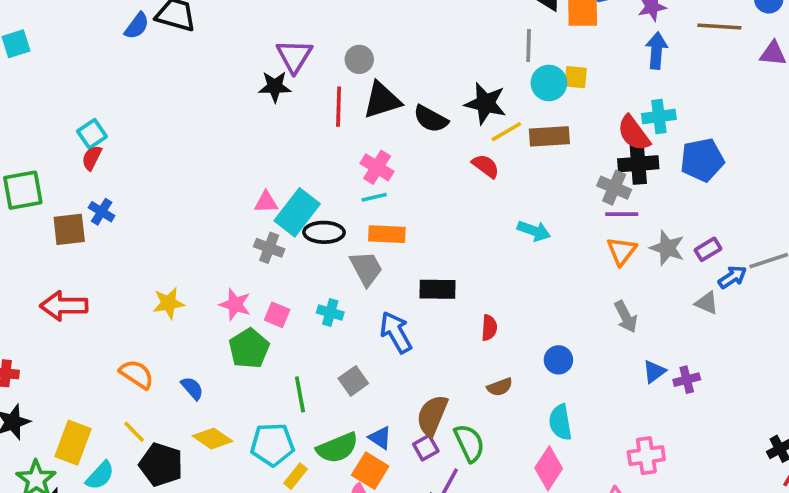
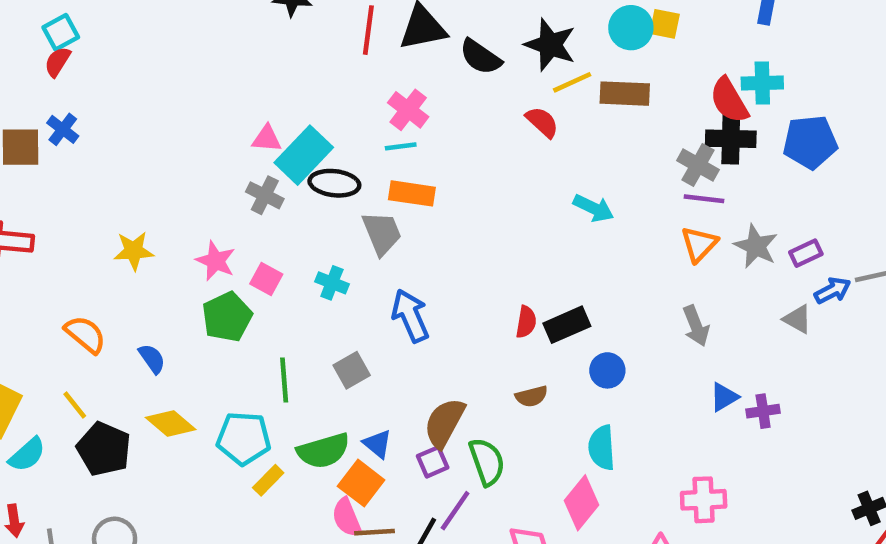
black rectangle: (437, 289) -> (567, 325), moved, turned -30

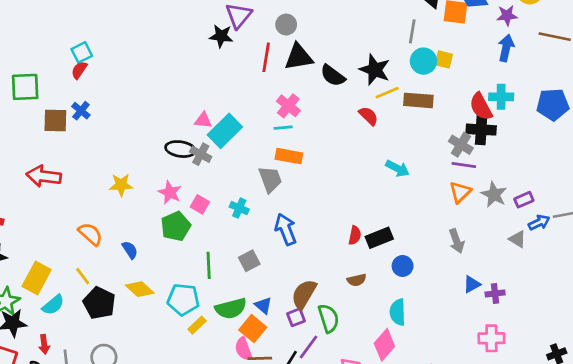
blue pentagon: (810, 142) -> (553, 104), moved
black ellipse: (334, 183) -> (180, 149), moved
pink cross: (704, 500) -> (491, 338), moved

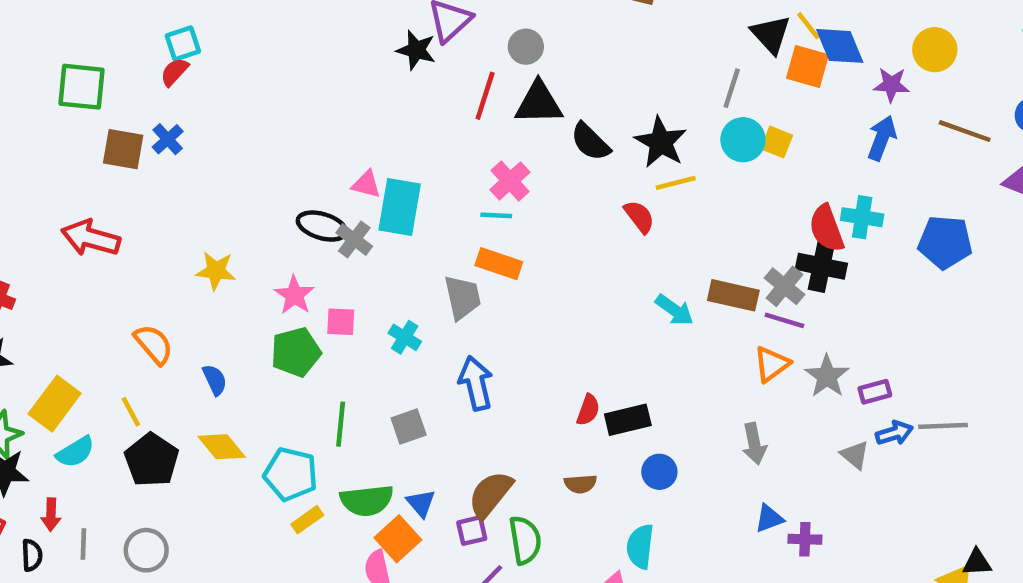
brown rectangle: (418, 100) -> (733, 295), moved
cyan rectangle: (225, 131) -> (400, 207), turned -44
pink square: (200, 204) -> (341, 322), turned -36

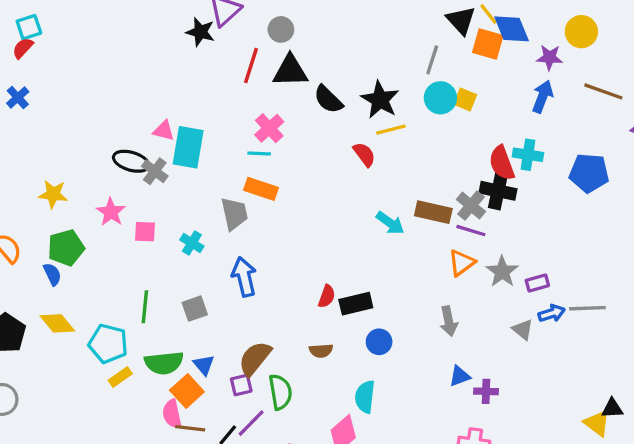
green pentagon: (296, 352) -> (66, 248), moved

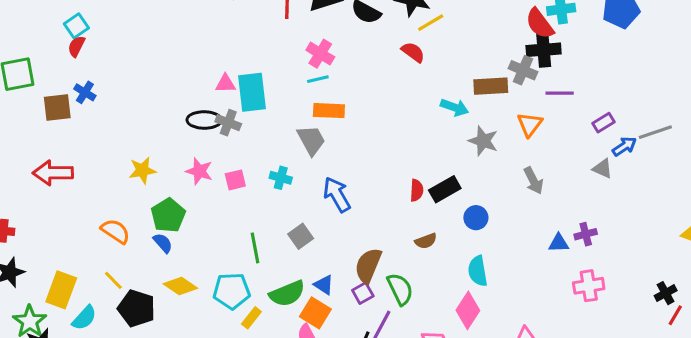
purple line: (471, 231) -> (560, 93), moved
gray star: (502, 272) -> (483, 141), moved
blue triangle: (460, 376) -> (559, 243), moved, turned 35

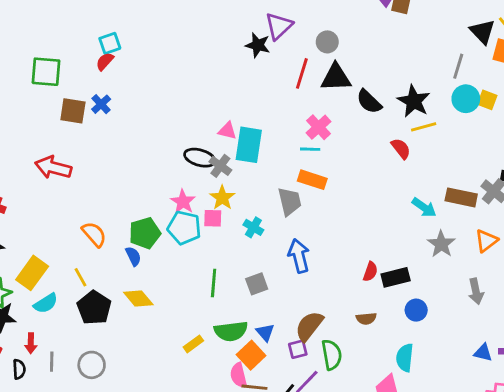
yellow star: (142, 170) -> (222, 198), moved, turned 30
cyan pentagon: (232, 291) -> (184, 228), moved

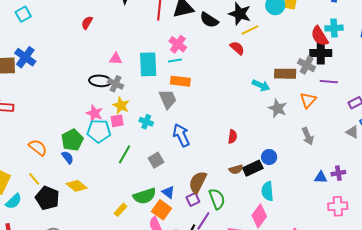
red semicircle: (105, 61) -> (87, 23), moved
blue cross: (101, 104) -> (25, 57), size x1.5
cyan rectangle: (249, 145) -> (148, 64), moved
black rectangle: (396, 277) -> (253, 168), moved
green line: (214, 283) -> (125, 154), moved, turned 36

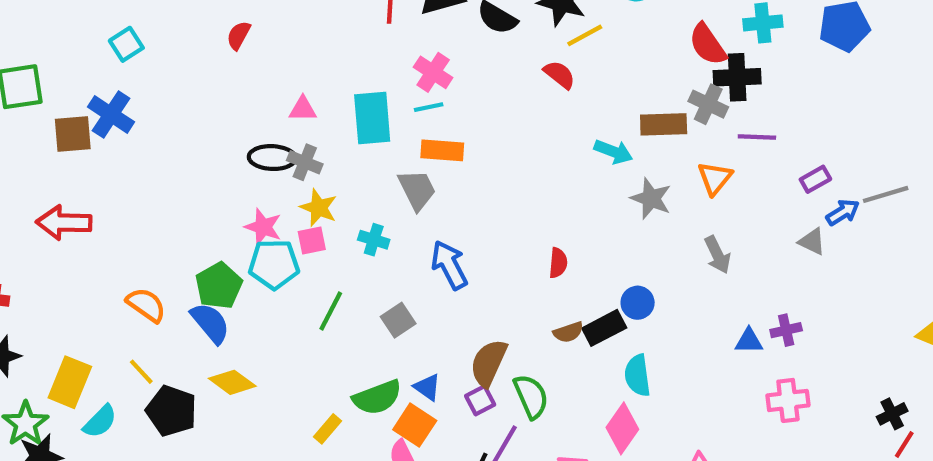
cyan square: (23, 14) -> (126, 44), moved
red semicircle: (320, 36) -> (708, 44), moved
blue semicircle: (68, 157) -> (210, 323), size x1.5

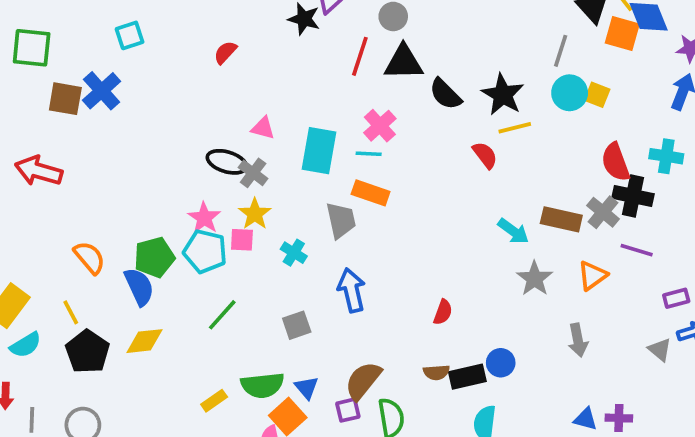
green line: (331, 311) -> (222, 315), moved
yellow diamond: (232, 382) -> (145, 341), turned -57

